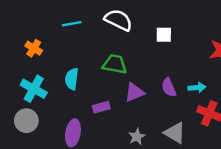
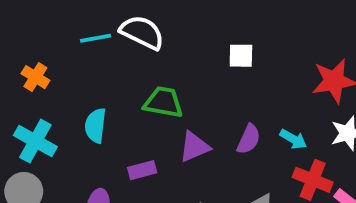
white semicircle: (118, 20) -> (142, 32), moved
purple semicircle: (169, 88) -> (249, 139), turned -132
cyan arrow: (197, 88) -> (293, 139), turned 35

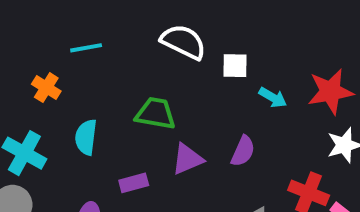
white semicircle: (142, 32) -> (183, 42), moved
orange cross: (35, 77) -> (46, 88), moved
cyan arrow: (293, 139) -> (273, 97), moved

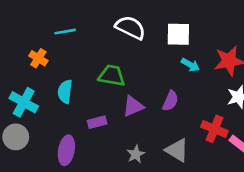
white square: (235, 66) -> (178, 34), moved, size x1.4

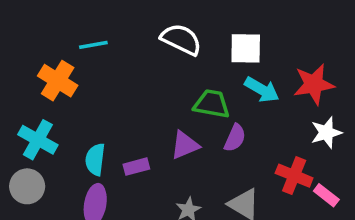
orange cross: (38, 58) -> (58, 81), size x1.5
cyan arrow: (190, 65) -> (262, 90), size x1.4
green trapezoid: (112, 76) -> (212, 104), moved
cyan semicircle: (65, 92) -> (95, 159), moved

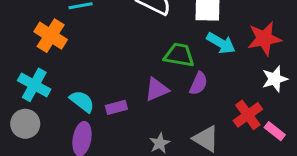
cyan semicircle: (95, 159) -> (82, 101), turned 120
red cross: (294, 176) -> (248, 115), turned 32

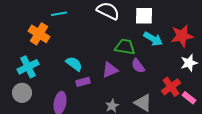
purple semicircle: (199, 83) -> (138, 66), turned 119
cyan cross: (34, 85) -> (28, 67), turned 35
cyan semicircle: (82, 101) -> (74, 64), moved

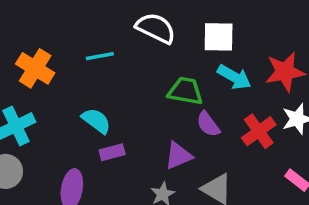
cyan line: (59, 14) -> (100, 56), moved
purple triangle: (110, 70) -> (178, 156), moved
red cross: (171, 87) -> (259, 131), moved

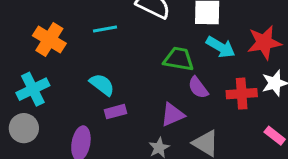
red cross: (259, 131) -> (242, 94), turned 32

